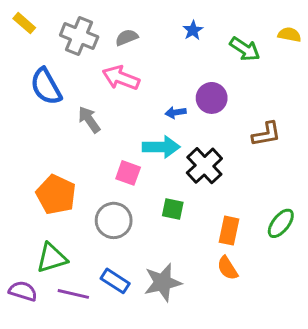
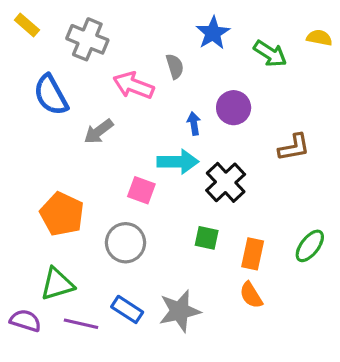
blue star: (193, 30) -> (213, 33), size x1.5
gray semicircle: (127, 37) -> (175, 66), moved, turned 95
blue arrow: (176, 112) -> (194, 124), turned 90
gray arrow: (89, 120) -> (98, 131), turned -92
green square: (173, 209) -> (207, 238), moved

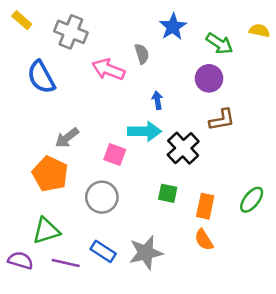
purple circle: (234, 108) -> (209, 78), moved
gray arrow: (98, 131) -> (67, 138), moved
brown L-shape: (294, 147) -> (222, 120), moved

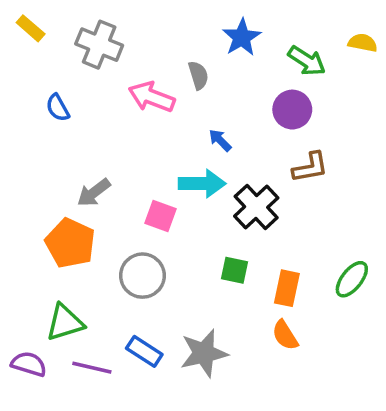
blue semicircle: (41, 77) -> (58, 108), size x0.6
blue arrow: (157, 100) -> (220, 140), turned -36

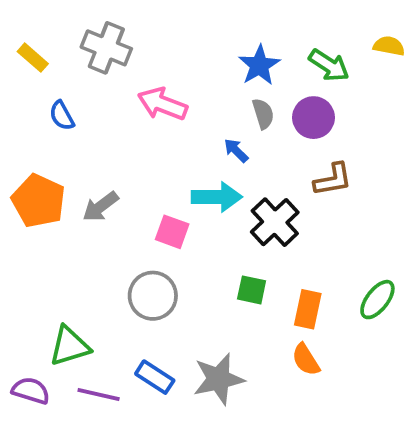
yellow rectangle: (31, 28) -> (33, 58), moved
blue star: (242, 37) -> (259, 65), moved
gray semicircle: (198, 75) -> (263, 114), moved
orange pentagon: (70, 243) -> (39, 201), moved

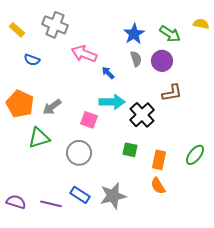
blue semicircle: (62, 116) -> (32, 60), turned -42
blue arrow: (236, 150) -> (108, 73), moved
green triangle: (70, 346) -> (39, 138), moved

